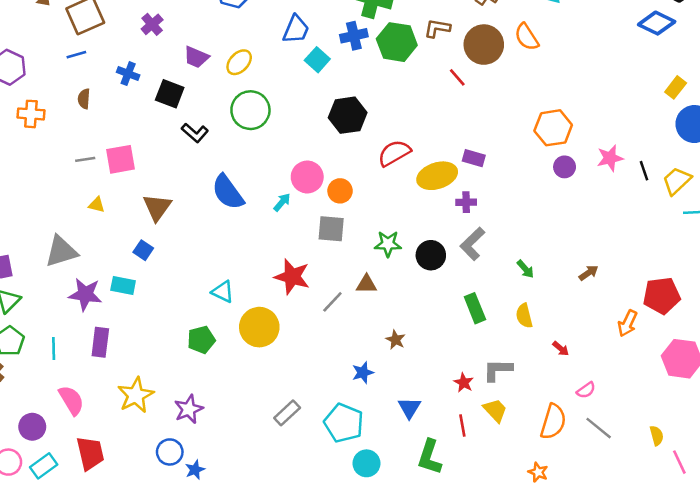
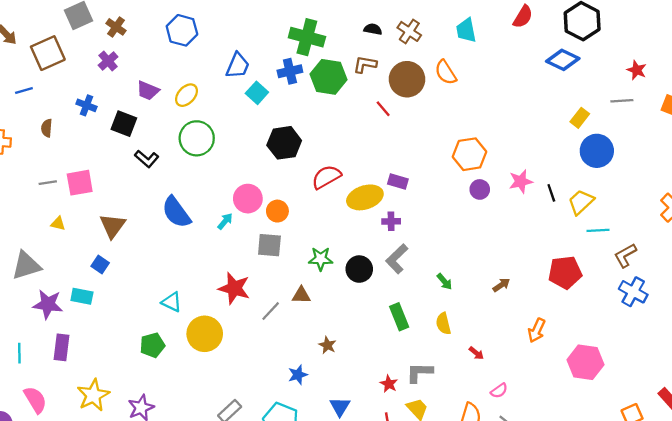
blue line: (76, 55) -> (24, 91), moved
red pentagon: (662, 296) -> (565, 272), moved

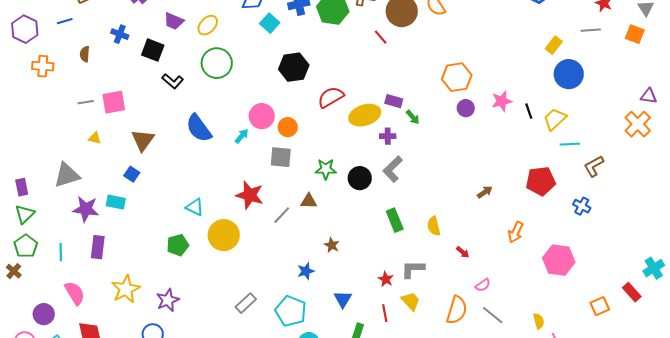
green arrow: (445, 282) -> (413, 117), moved
blue cross: (633, 292) -> (582, 206), moved, size x0.7

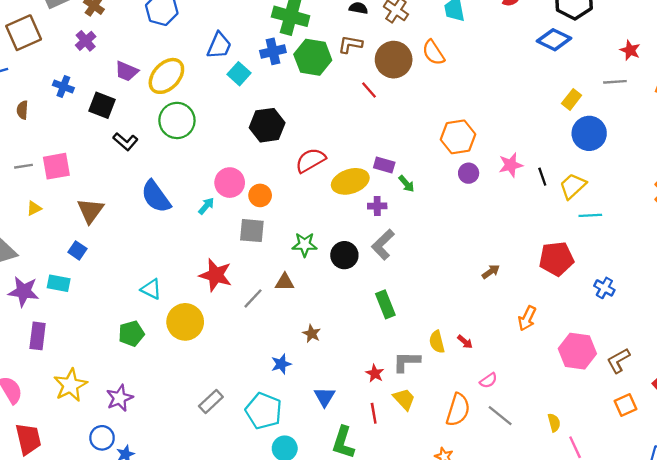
yellow ellipse: (208, 25) -> (166, 76), size x1.5
yellow triangle: (95, 138) -> (34, 208), turned -40
brown L-shape: (594, 166) -> (618, 361), moved
yellow semicircle: (434, 226) -> (437, 342), moved

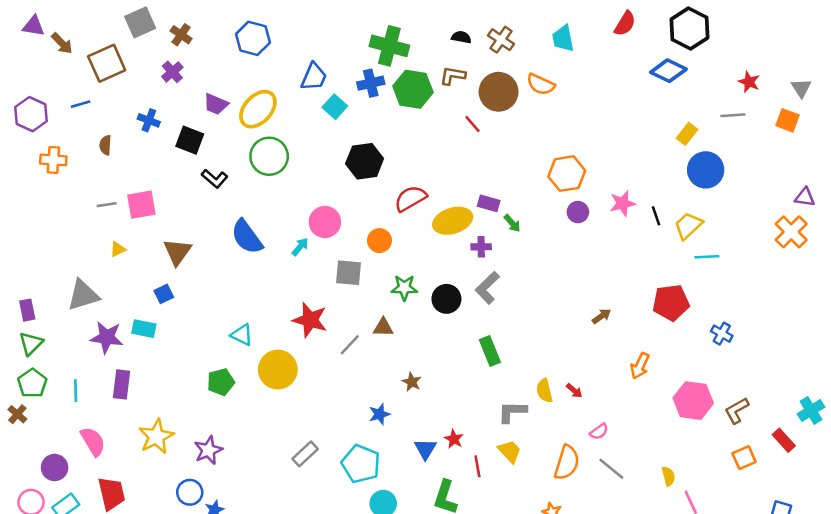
orange semicircle: (433, 53) -> (541, 84), turned -32
orange circle: (260, 195) -> (379, 241), moved
blue square: (77, 250) -> (164, 294), turned 30
red star: (375, 373) -> (454, 439), moved

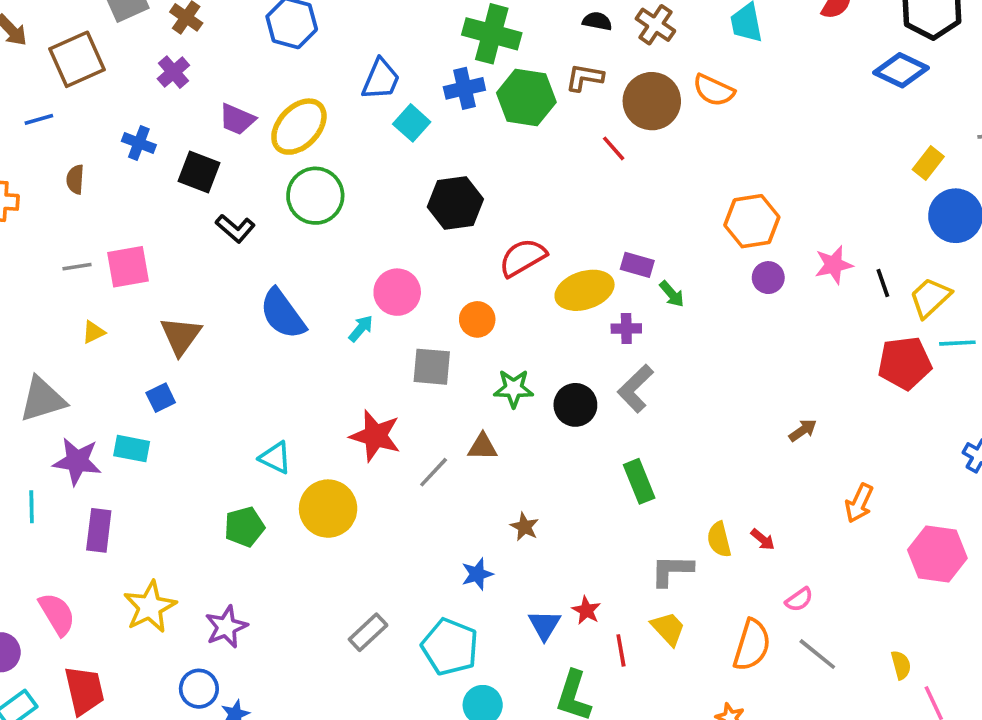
red pentagon: (671, 303) -> (905, 363), moved
cyan line: (76, 391) -> (32, 507), moved

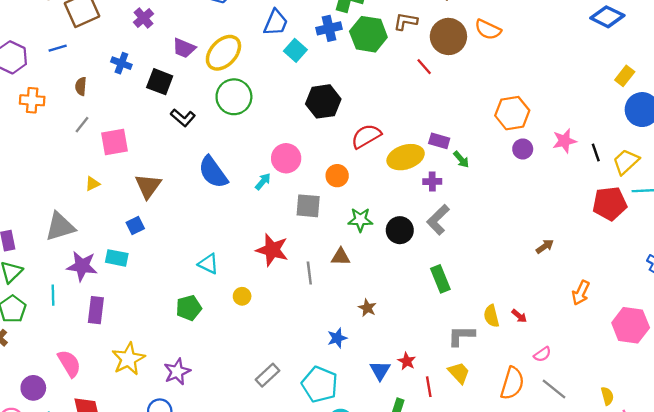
gray line: (77, 267) -> (82, 125), moved, turned -42
gray line: (434, 472) -> (309, 273), turned -50
yellow circle: (328, 509) -> (242, 296), size x0.5

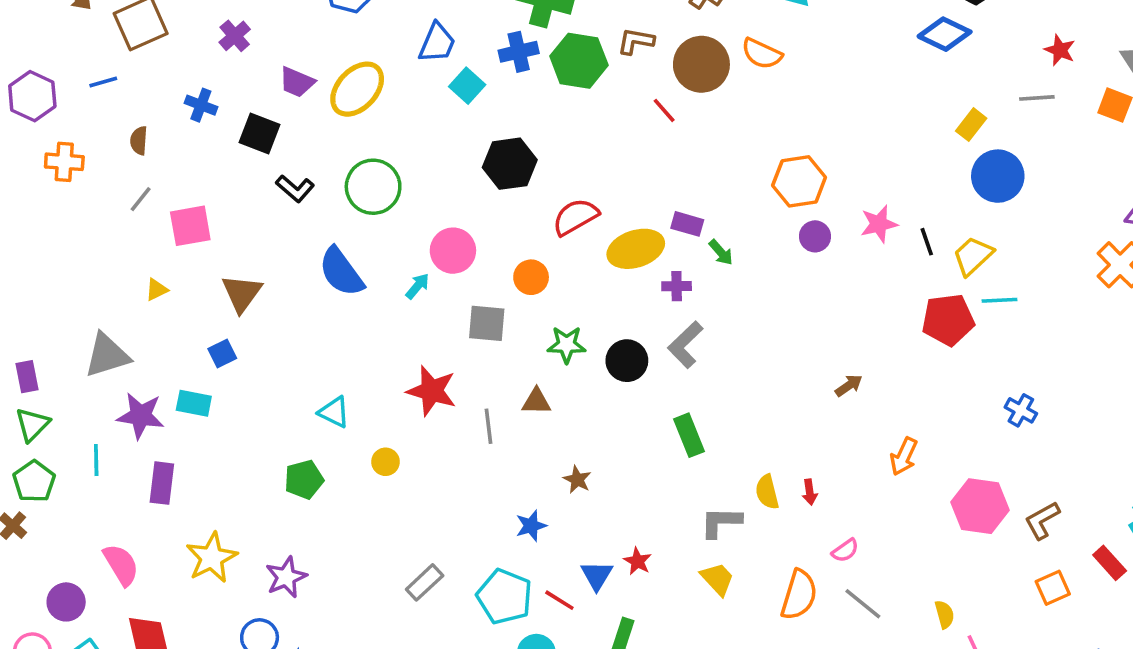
green circle: (234, 97) -> (373, 187), moved
red arrow: (519, 316) -> (810, 492), turned 42
red line: (429, 387) -> (559, 600), moved, turned -48

